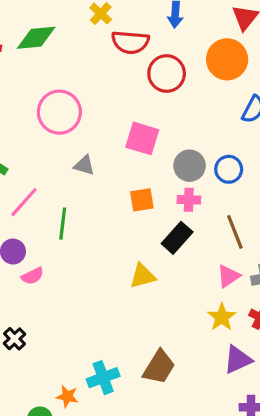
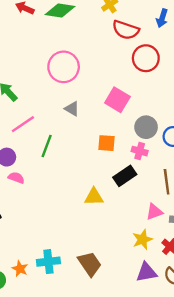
pink semicircle: (33, 276) -> (16, 178), turned -147
brown trapezoid: (159, 367) -> (90, 264), turned -80

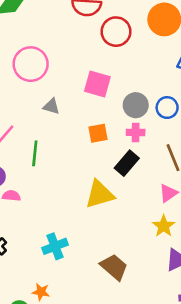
yellow triangle: (94, 197) -> (100, 194), size x1.4
cyan cross: (48, 262) -> (55, 246), moved

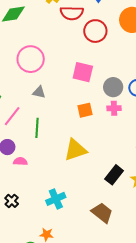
gray triangle: (51, 106) -> (39, 92), moved
black rectangle: (127, 163) -> (114, 175), moved
yellow triangle: (100, 194) -> (75, 150), moved

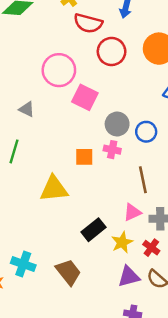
pink circle: (31, 59) -> (59, 70), moved
orange square: (85, 110) -> (84, 157), moved
cyan cross: (56, 199) -> (23, 264), moved, turned 30

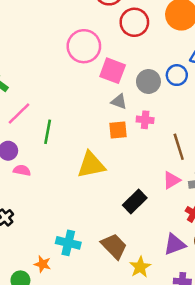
gray triangle: (27, 109) -> (119, 102), moved
gray circle: (117, 124) -> (148, 81), moved
blue circle: (146, 132) -> (177, 75), moved
yellow star: (122, 242) -> (140, 267), moved

